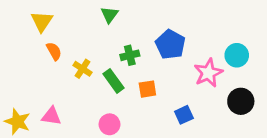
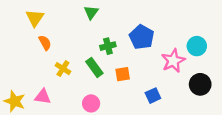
yellow cross: (82, 69) -> (63, 69), moved

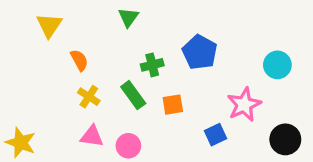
orange semicircle: (45, 43) -> (79, 60), moved
pink star: (173, 61) -> (244, 105), moved
black circle: (200, 84) -> (285, 139), moved
pink triangle: (43, 97) -> (92, 136), moved

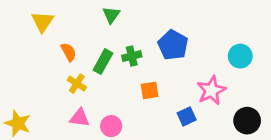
green rectangle: (133, 95) -> (103, 62), moved, turned 65

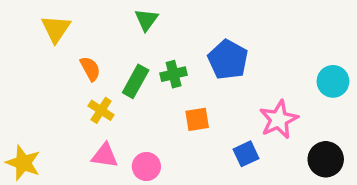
cyan circle: (240, 56) -> (333, 81), moved

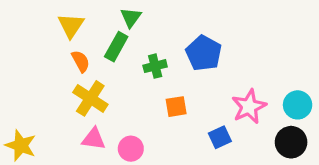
yellow triangle: (56, 29) -> (71, 26), moved
green rectangle: (136, 81) -> (116, 47), moved
cyan circle: (333, 81) -> (298, 105), moved
yellow cross: (101, 110) -> (90, 98), size x1.5

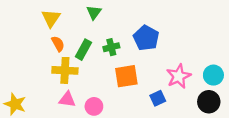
green rectangle: (116, 47) -> (83, 50), moved
yellow cross: (90, 98) -> (65, 70), turned -30
orange square: (176, 107) -> (126, 76), size x1.5

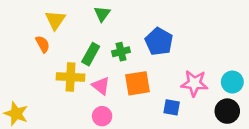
orange semicircle: (58, 44) -> (43, 44), moved
pink star: (179, 76) -> (194, 83), turned 30
blue square: (158, 98) -> (172, 107), turned 35
pink triangle: (67, 99) -> (101, 86), moved, turned 30

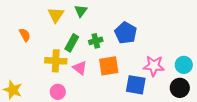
yellow triangle: (55, 20) -> (56, 15), moved
orange semicircle: (43, 44) -> (25, 35), moved
blue square: (172, 107) -> (136, 85), size x1.5
pink circle: (102, 116) -> (58, 92), moved

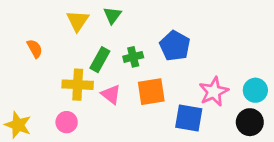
pink star: (154, 66) -> (214, 92), turned -30
pink circle: (58, 92) -> (67, 122), moved

